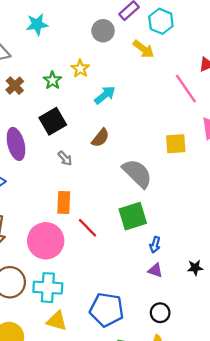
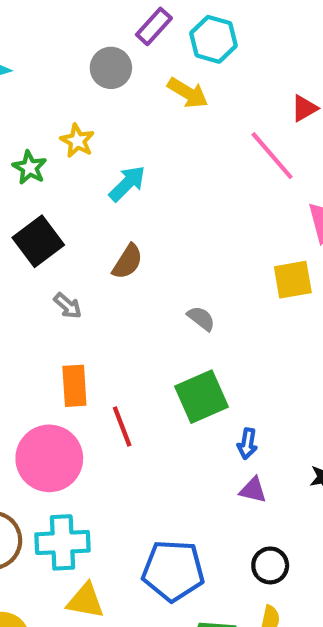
yellow square: (176, 144) -> (293, 280), moved
gray semicircle: (137, 173) -> (201, 318), size x0.5
red line: (88, 228) -> (122, 427), turned 30

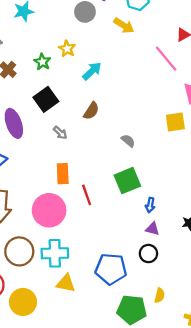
black circle: (270, 565) -> (148, 254), moved

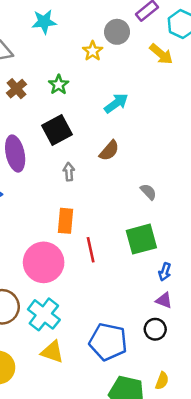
yellow star: (67, 49) -> (93, 51), moved
gray arrow: (60, 133) -> (69, 172), turned -144
cyan cross: (55, 253) -> (44, 314), turned 32

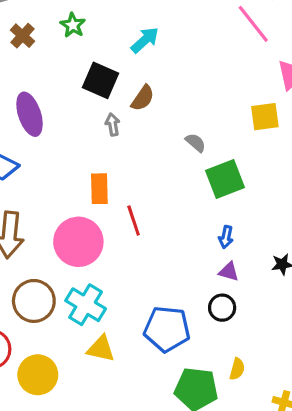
black square: (57, 130) -> (100, 80), moved, turned -32
gray arrow: (69, 172) -> (113, 124), moved
green square: (141, 239) -> (225, 179), moved

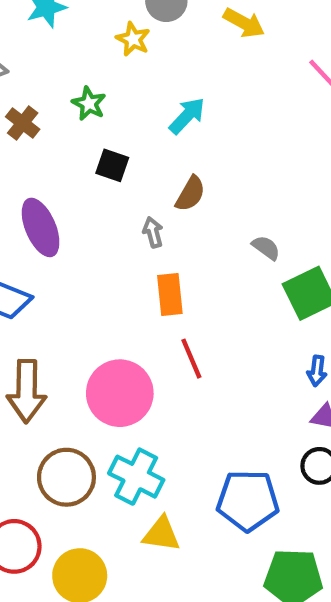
black square: (100, 80) -> (112, 165), moved, size x0.7
orange rectangle: (99, 189) -> (170, 295), moved

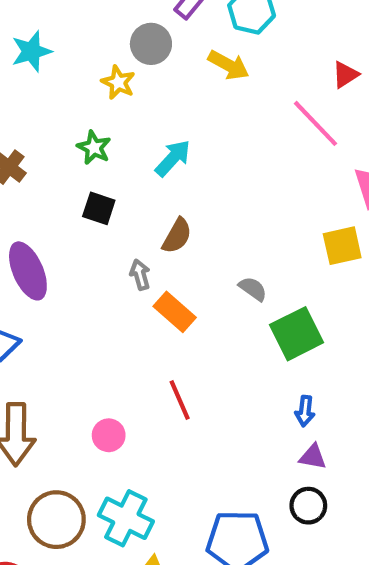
green star: (89, 104) -> (94, 148), moved
orange rectangle: (170, 295) -> (175, 312), moved, turned -42
pink circle: (120, 393) -> (109, 435), size x0.5

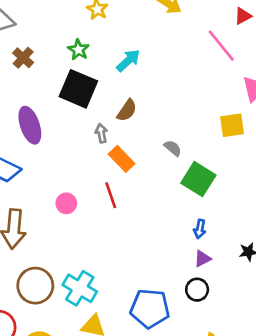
black square: (99, 208) -> (78, 89), size x1.8
green square: (297, 334) -> (198, 179), turned -36
red line: (180, 400) -> (111, 195), moved
pink circle: (109, 435) -> (66, 203), moved
purple triangle: (313, 457) -> (202, 259), turned -42

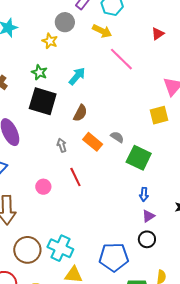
pink line: (221, 46) -> (121, 59), moved
gray arrow: (101, 133) -> (62, 145), moved
orange rectangle: (122, 159) -> (93, 142), moved

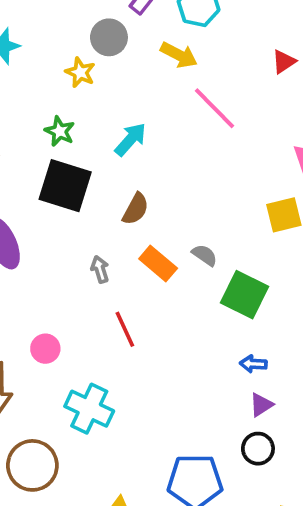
pink circle: (43, 187) -> (45, 349), moved
blue arrow: (144, 194) -> (253, 364), turned 88
cyan cross: (60, 248) -> (89, 409), moved

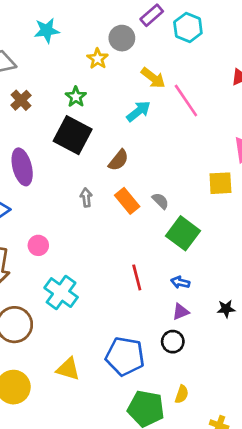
yellow arrow: (179, 55) -> (153, 78), moved
cyan arrow: (131, 139) -> (138, 111), moved
red line: (125, 329) -> (137, 277), moved

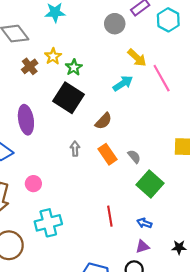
yellow star: (98, 59) -> (53, 56), moved
cyan cross: (61, 293) -> (48, 223), turned 35

